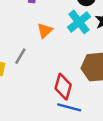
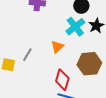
orange triangle: (45, 30) -> (57, 47), moved

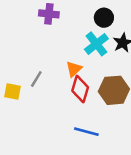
red diamond: (62, 80) -> (80, 89), moved

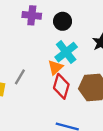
black circle: (104, 18) -> (63, 21), moved
cyan cross: (96, 44) -> (66, 52), moved

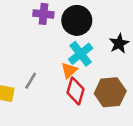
black circle: (63, 21) -> (77, 20), size x1.5

